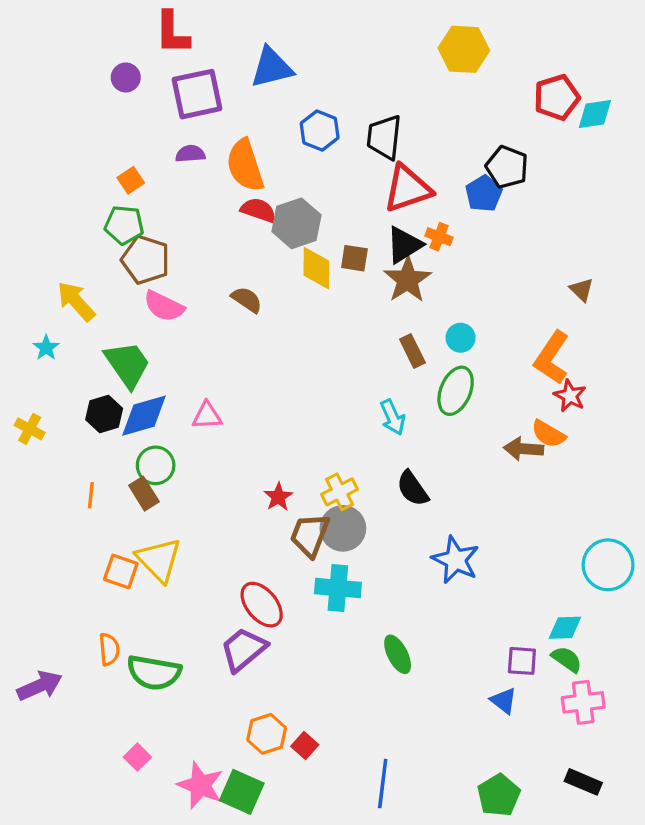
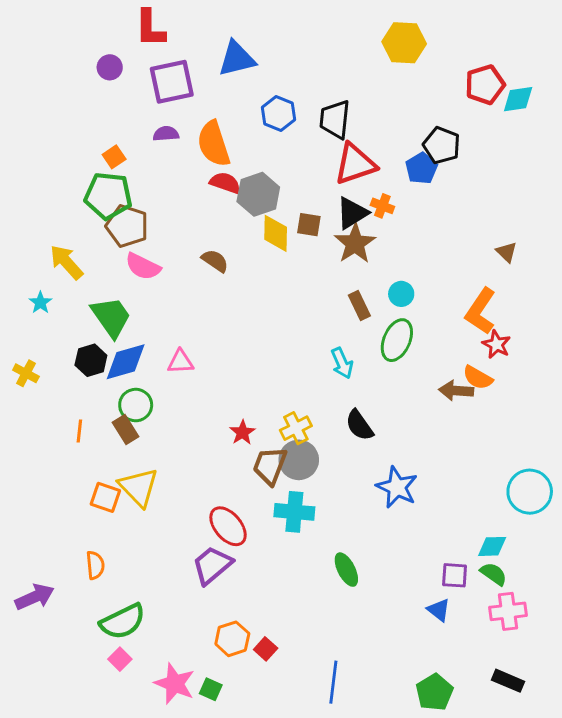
green pentagon: (124, 225) -> (108, 196), size x1.4
green semicircle: (154, 673) -> (123, 622), moved, turned -36
green square: (242, 792) -> (211, 689), size x0.6

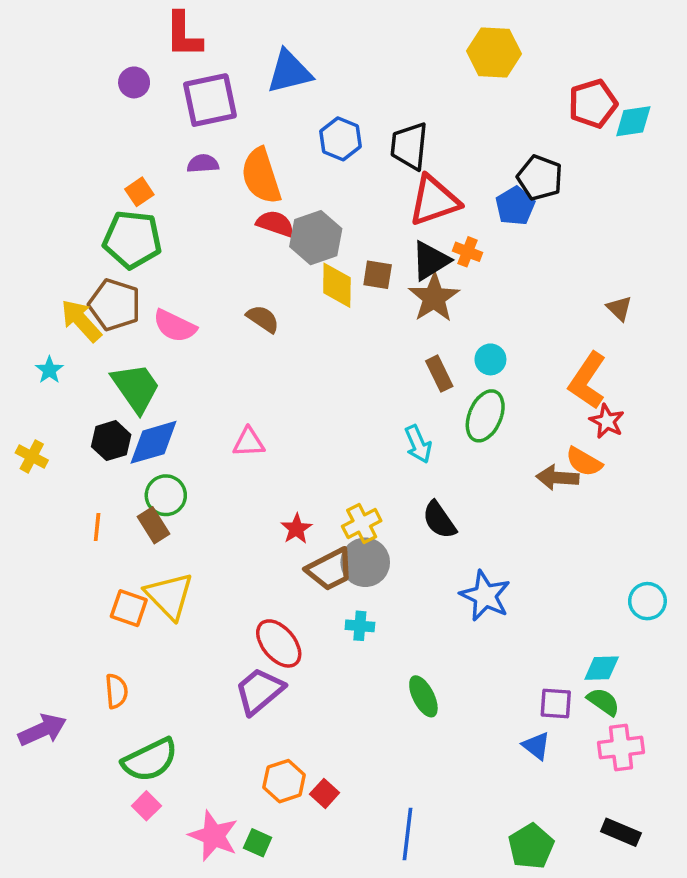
brown pentagon: (127, 226) -> (115, 305), moved
pink triangle: (180, 362) -> (249, 442), moved
brown trapezoid: (270, 466) -> (330, 569), turned -138
cyan circle: (530, 492) -> (647, 601), size x0.7
cyan cross: (294, 512) -> (360, 626), size x0.6

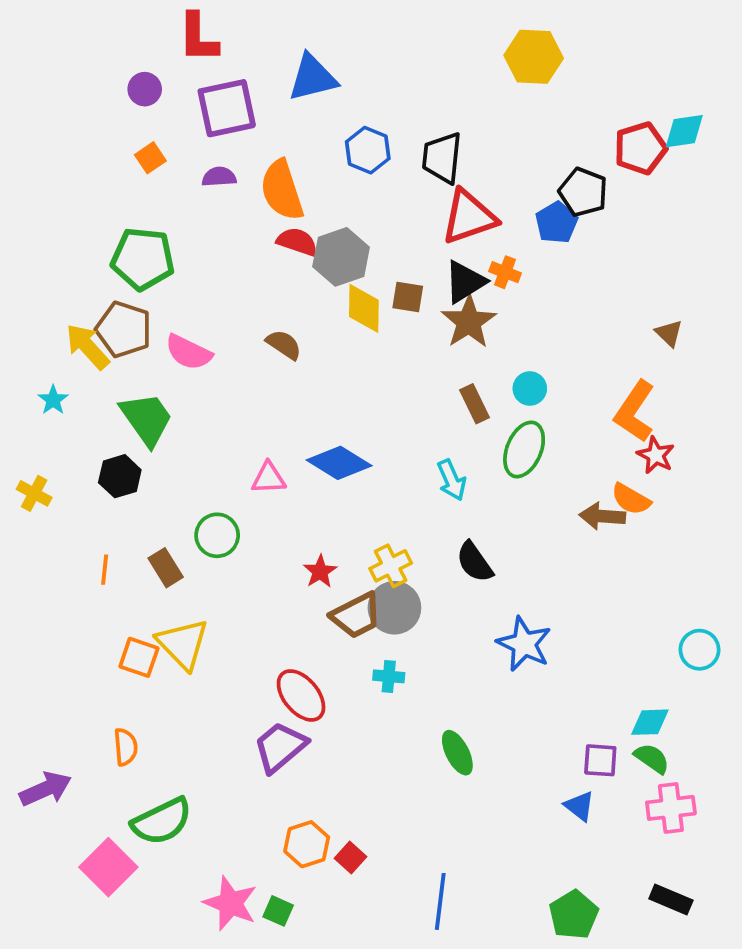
red pentagon: (593, 104) -> (640, 148), moved
orange square: (139, 192) -> (150, 158), moved
blue diamond: (153, 442) -> (339, 463), moved, turned 48
green circle: (166, 495) -> (217, 535), moved
pink square: (146, 806) -> (108, 867), moved, size x1.8

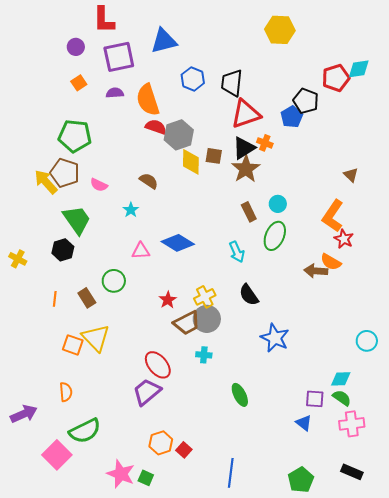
pink semicircle: (189, 352) -> (99, 185), size x0.7
cyan star: (53, 400) -> (131, 210), moved

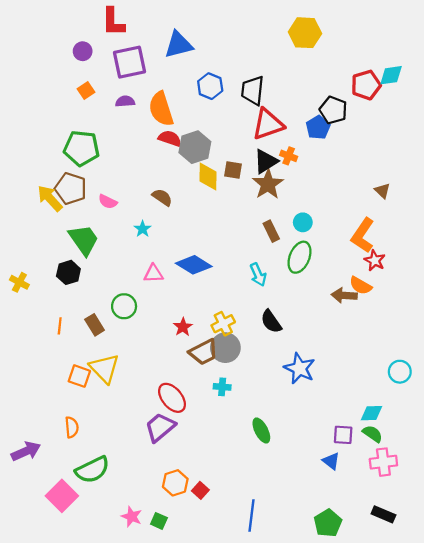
pink star: (121, 474) -> (132, 517), size x0.7

